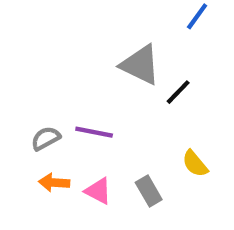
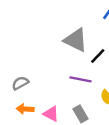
purple line: (94, 132) -> (81, 79), moved

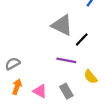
orange arrow: (25, 109) -> (17, 87), turned 104

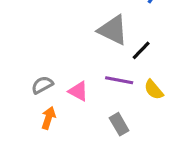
yellow semicircle: (91, 77) -> (154, 90), moved
pink triangle: (40, 91) -> (78, 91), moved

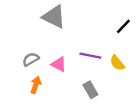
gray triangle: (113, 30) -> (54, 17), moved
black line: (141, 50) -> (123, 26), moved

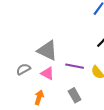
gray triangle: (54, 17) -> (47, 50), moved
orange arrow: (36, 85) -> (39, 97), moved

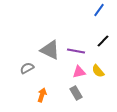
purple line: (75, 66) -> (76, 51), moved
pink triangle: (47, 73) -> (79, 72), moved, turned -40

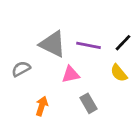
black line: (103, 41) -> (123, 43), moved
pink triangle: (79, 72) -> (71, 74), moved

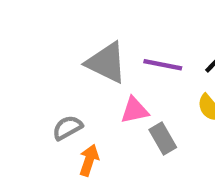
gray semicircle: (21, 69) -> (67, 128), moved
gray rectangle: (89, 103) -> (163, 139), moved

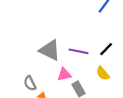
gray semicircle: (67, 128) -> (30, 83), turned -88

